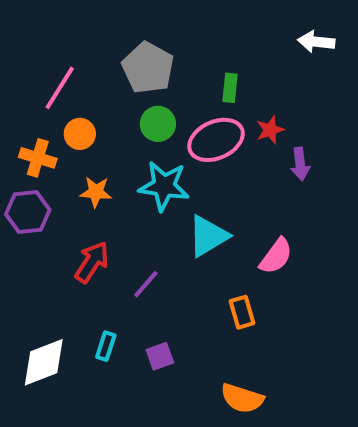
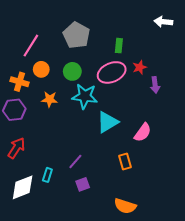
green circle: (158, 124) -> (72, 71), moved
red arrow: (92, 262) -> (16, 148), moved
purple line: (146, 284) -> (75, 161), moved
cyan rectangle: (106, 346) -> (47, 175), moved

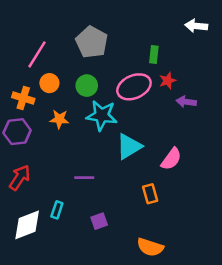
green rectangle: (119, 46) -> (154, 54), moved
purple arrow: (155, 85) -> (186, 102), turned 105
purple line: (75, 161) -> (84, 178), moved, turned 49

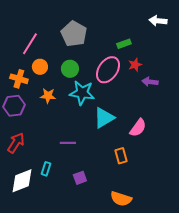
green rectangle: (154, 54) -> (124, 44), turned 64
pink ellipse: (134, 87) -> (108, 70), turned -32

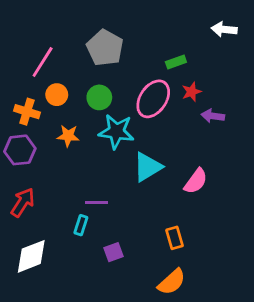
orange rectangle: (121, 156) -> (174, 238), moved
cyan rectangle: (46, 169) -> (81, 225), moved
orange semicircle: (121, 199) -> (172, 282), turned -60

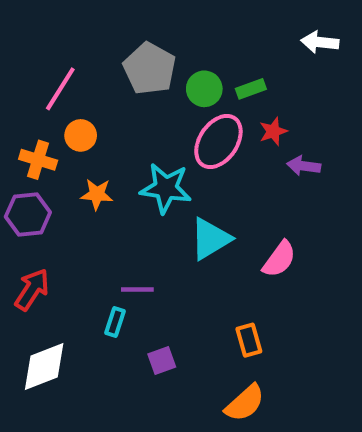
green circle: (99, 97) -> (204, 89), moved

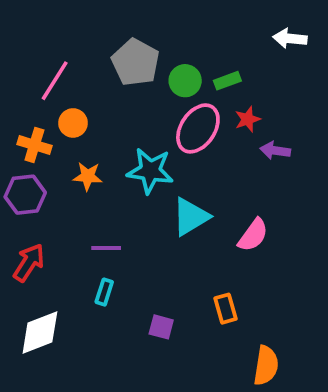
purple line: (137, 290) -> (106, 248), moved
purple square: (162, 360) -> (161, 327), moved, turned 35
orange semicircle: (245, 403) -> (266, 366), moved, turned -39

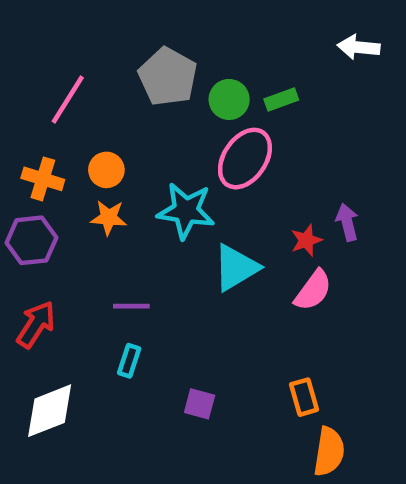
red star: (248, 119) -> (306, 240), moved
orange circle: (73, 123) -> (106, 170), moved
purple arrow: (275, 151) -> (347, 222), moved, turned 68
orange rectangle: (226, 309) -> (304, 397), moved

